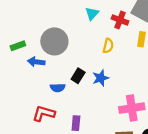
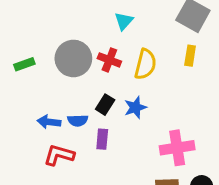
red cross: (120, 20) -> (109, 60), moved
yellow semicircle: (108, 46) -> (145, 64), size x1.5
blue arrow: (36, 62) -> (49, 122), moved
purple rectangle: (76, 123) -> (102, 139), moved

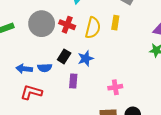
yellow rectangle: (190, 56) -> (115, 23), moved
purple rectangle: (102, 139) -> (73, 81), moved
pink cross: (177, 148) -> (115, 87), size x0.6

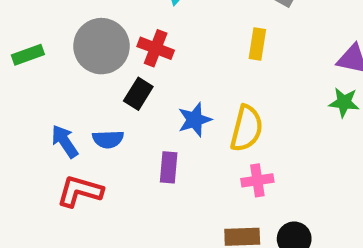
yellow semicircle: (93, 28) -> (247, 128), moved
black rectangle: (64, 56) -> (138, 94), moved
blue arrow: (24, 69) -> (65, 141), turned 49

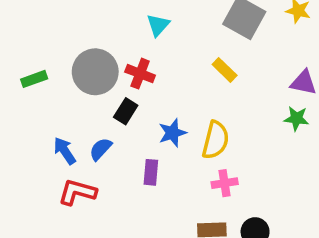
yellow rectangle: (257, 44) -> (225, 70), turned -55
blue semicircle: (108, 139) -> (101, 149), turned 135

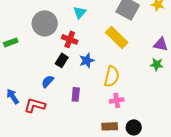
yellow rectangle: (225, 70) -> (117, 37), size x1.6
gray circle: (95, 72) -> (45, 23), moved
blue star: (172, 133) -> (87, 60), moved
blue arrow: (65, 151) -> (13, 96), moved

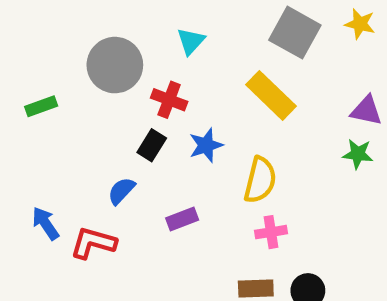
purple rectangle: (76, 94) -> (182, 219), turned 64

